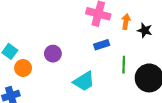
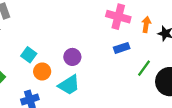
green line: (124, 65) -> (144, 68), turned 35
cyan trapezoid: (84, 81) -> (69, 85), moved

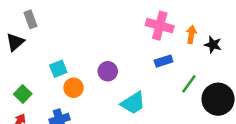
cyan square: (29, 55) -> (58, 69), turned 32
cyan trapezoid: (69, 85) -> (133, 103), moved

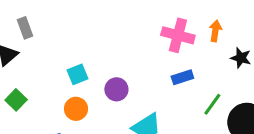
orange arrow: (191, 34) -> (215, 31), moved
cyan square: (58, 69) -> (77, 74), moved
green square: (23, 94) -> (16, 100), moved

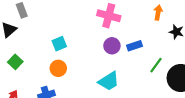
pink cross: (178, 35) -> (109, 16), moved
purple circle: (116, 89) -> (112, 46), moved

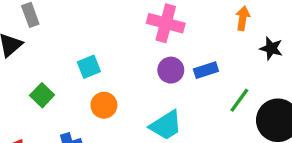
green square: (15, 62) -> (42, 95), moved
orange circle: (58, 68) -> (104, 105), moved

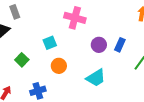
pink cross: (166, 23) -> (75, 18), moved
blue rectangle: (206, 70) -> (120, 45), turned -48

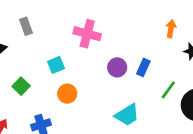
gray rectangle: (15, 12) -> (26, 26), moved
cyan trapezoid: (96, 78) -> (127, 115), moved

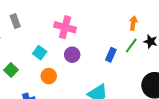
cyan square: (56, 65) -> (40, 53), turned -32
purple circle: (117, 67) -> (72, 55), moved
green line: (168, 90) -> (131, 46), moved

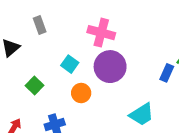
purple circle: (72, 55) -> (110, 67), size x1.6
blue rectangle: (111, 55) -> (167, 73), moved

